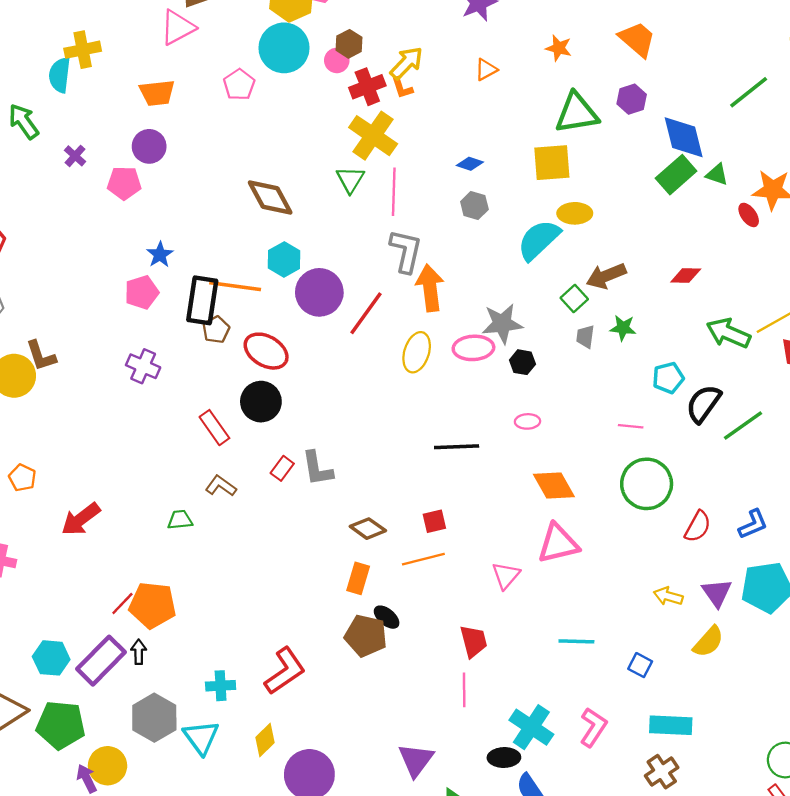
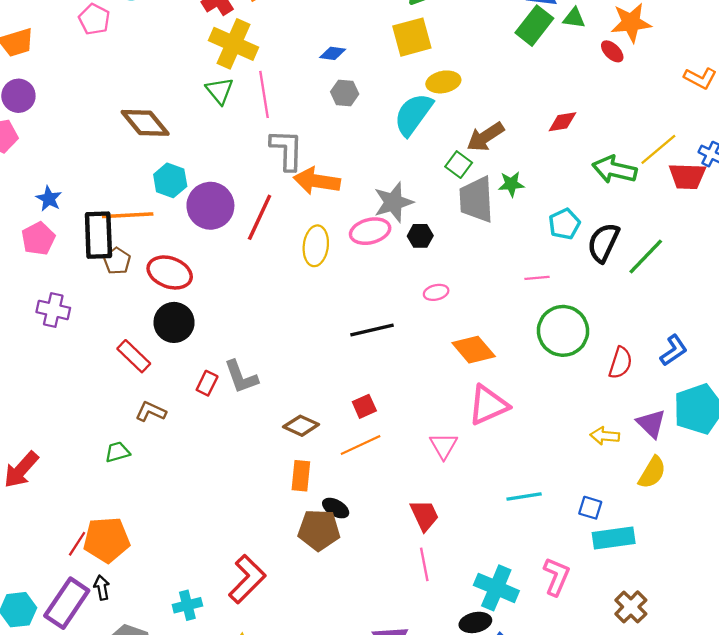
orange arrow: (430, 288) -> (317, 181), turned -63
gray trapezoid: (585, 337) -> (476, 200), size x2.0
cyan rectangle: (671, 725) -> (614, 538), moved

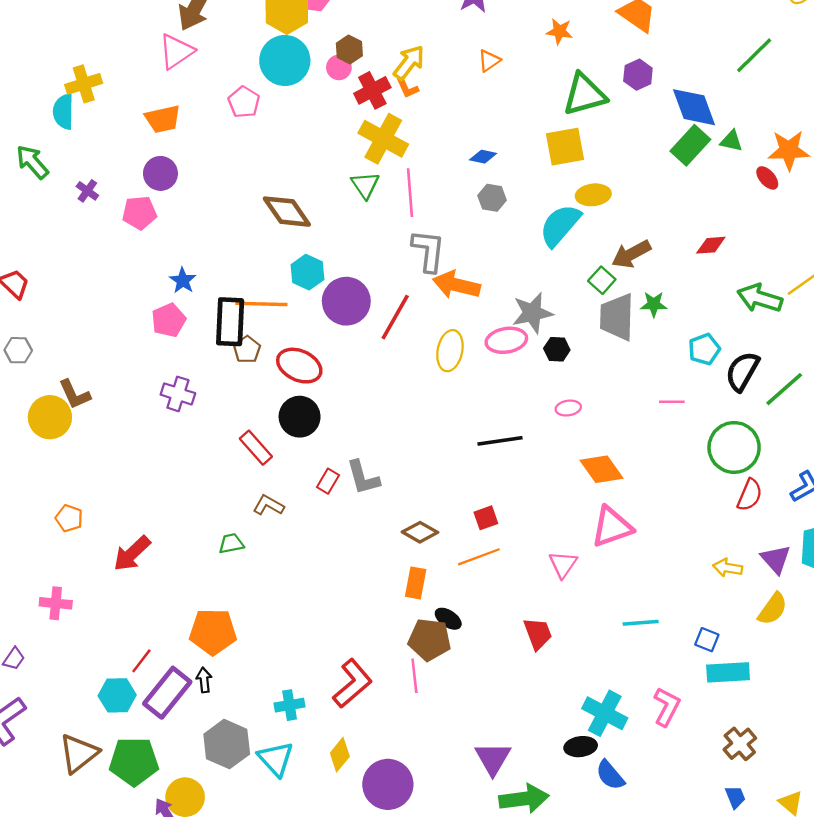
green circle: (563, 331) -> (734, 447), moved
red line: (77, 544) -> (141, 661), moved
pink line: (424, 564) -> (414, 676), moved

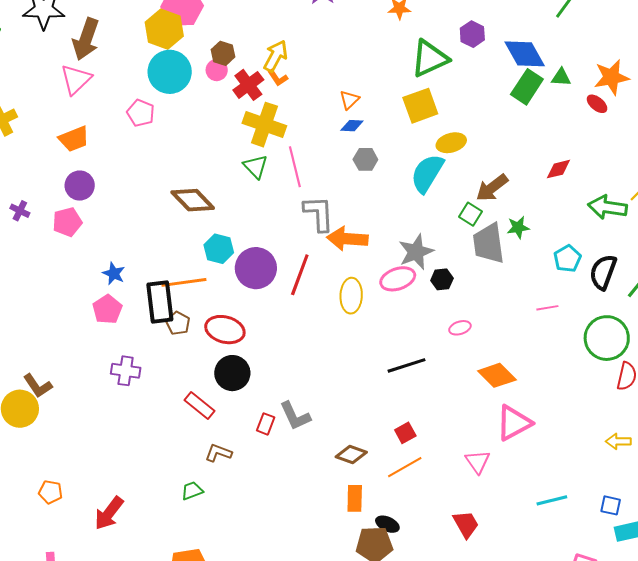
orange triangle: (489, 61) -> (349, 100), moved

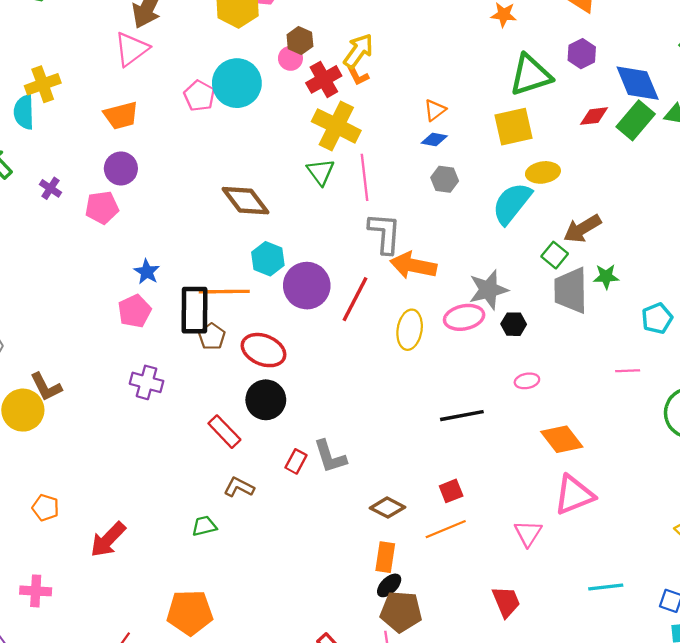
cyan circle: (170, 72) -> (237, 83), moved
red diamond: (558, 169) -> (594, 116), moved
black ellipse: (387, 524) -> (389, 585), moved, turned -75

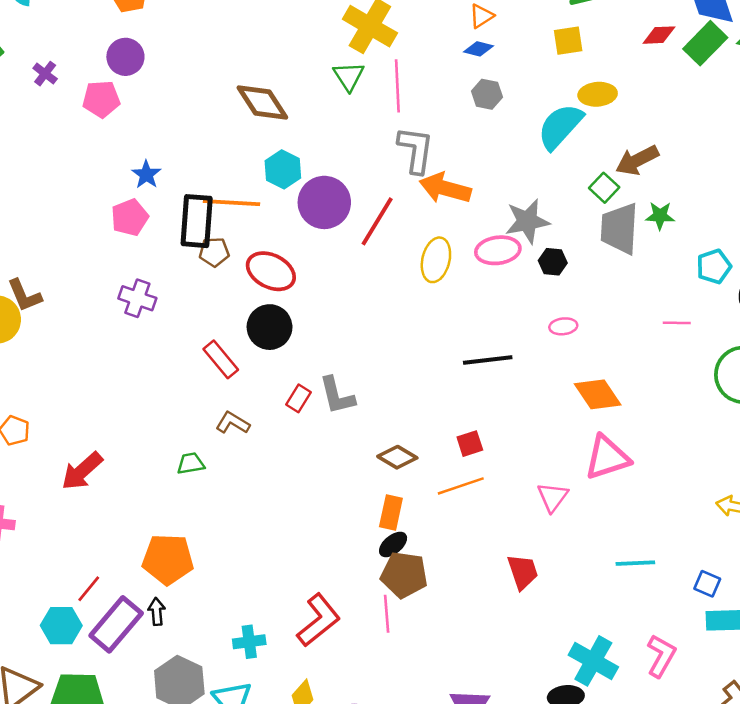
yellow square: (514, 127) -> (568, 41), size x0.7
brown pentagon: (212, 336) -> (214, 252), turned 30

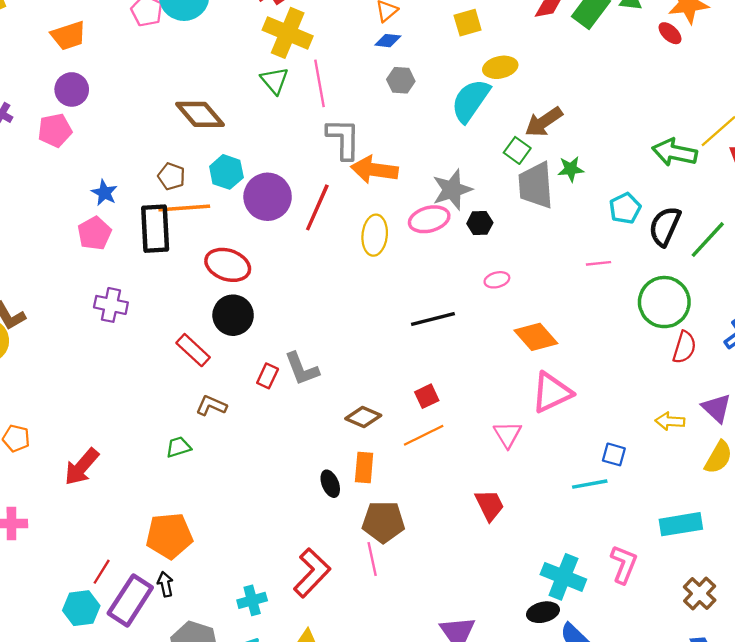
brown pentagon: (214, 252) -> (171, 176), moved, turned 30
black ellipse: (393, 544) -> (330, 484), moved, turned -65
blue square: (707, 584) -> (614, 454), moved

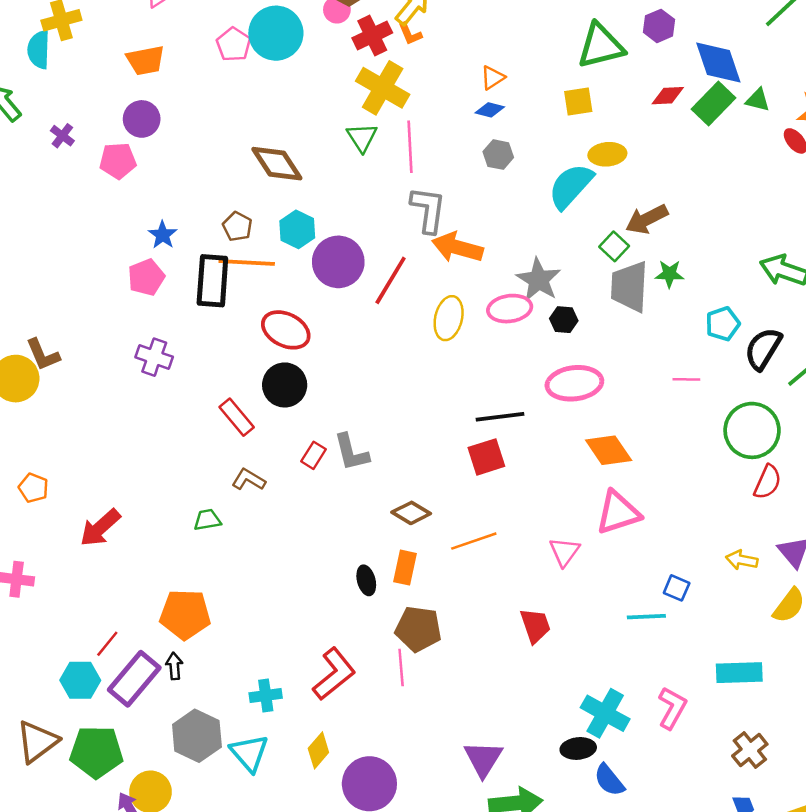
gray star: (452, 190) -> (539, 280), turned -30
pink ellipse: (497, 280) -> (574, 383), size x2.0
red square: (427, 396) -> (486, 457), moved, size x1.4

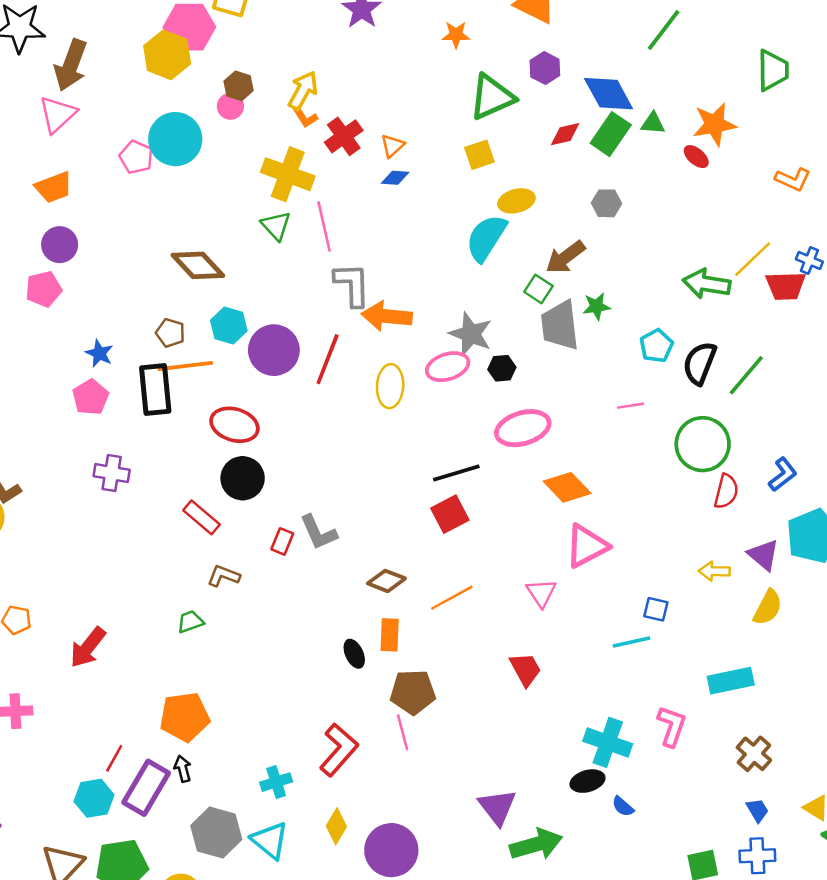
red cross: (372, 35) -> (344, 136), moved
gray hexagon: (498, 155) -> (606, 203), moved
blue semicircle: (609, 780) -> (623, 806), size x0.7

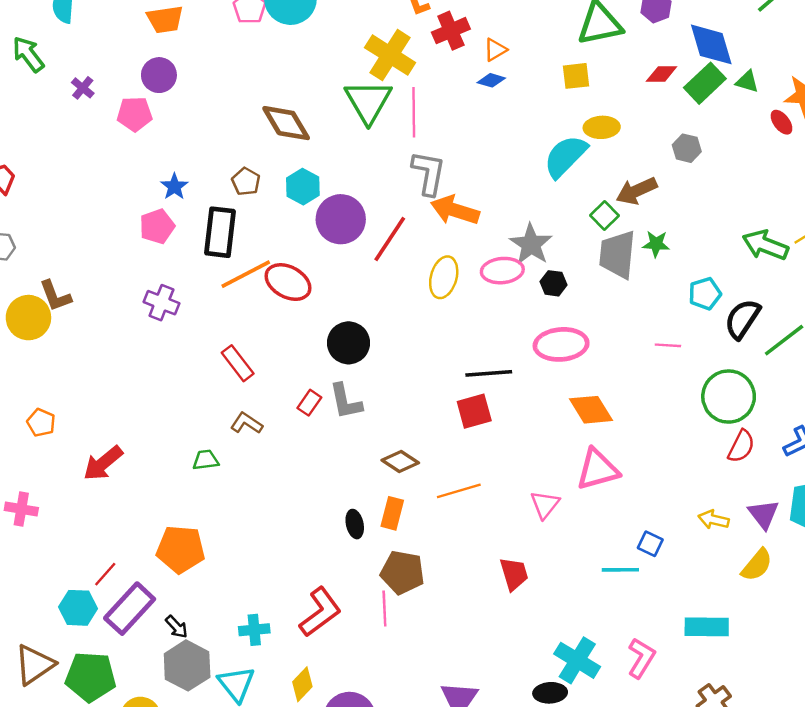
green triangle: (276, 226) -> (368, 101), size x1.6
orange line: (185, 366) -> (246, 274), moved, turned -33
black circle: (243, 478) -> (349, 343), moved
black arrow: (183, 769) -> (176, 627), moved, turned 140

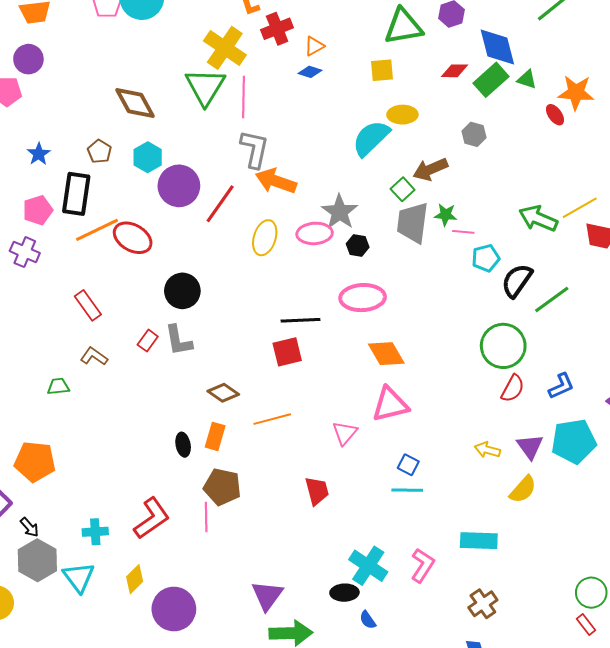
pink pentagon: (157, 226) -> (38, 210), moved
pink line: (668, 345) -> (463, 232), moved
blue square: (650, 544) -> (408, 465), moved

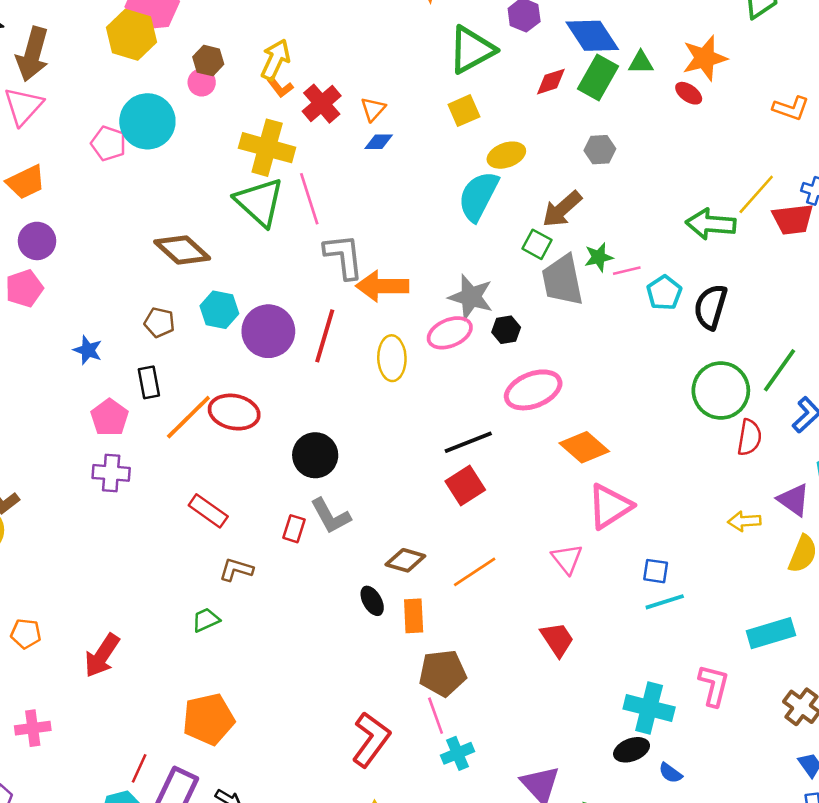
black rectangle: (76, 194) -> (149, 382), size x0.6
green line: (552, 300) -> (780, 370), moved
black ellipse: (183, 445) -> (372, 601), moved
cyan cross: (95, 532) -> (457, 753), moved

